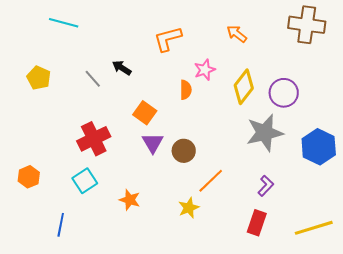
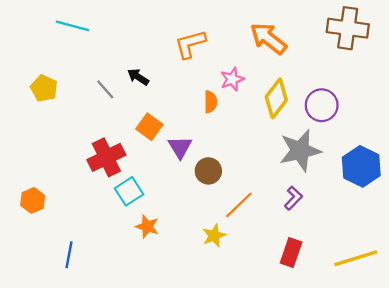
orange arrow: (237, 34) -> (268, 38), size x1.6
orange square: (145, 113) -> (149, 127), moved
purple triangle: (153, 143) -> (180, 147), moved
cyan square: (85, 181) -> (129, 191), moved
purple L-shape: (266, 186) -> (293, 198), moved

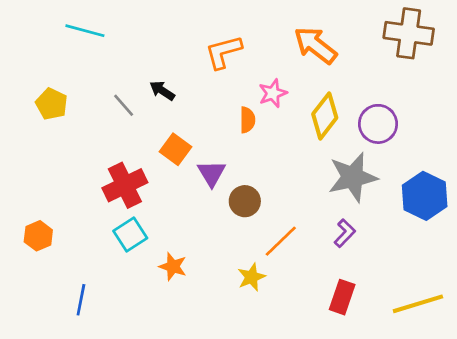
cyan square: (129, 191) -> (130, 234), moved

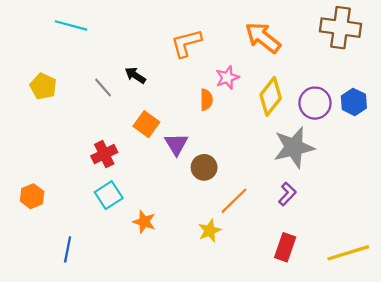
red cross: (125, 185) -> (104, 154), size x0.7
blue hexagon: (425, 196) -> (354, 102), moved, size x0.7

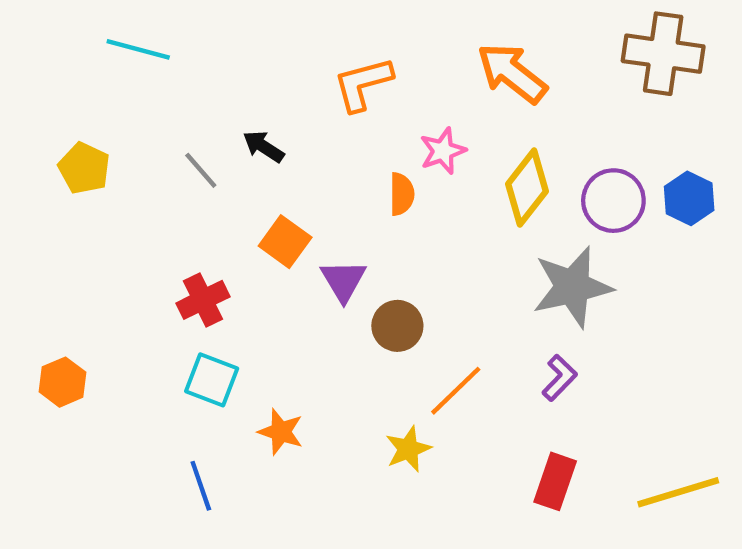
cyan square: (109, 195) -> (212, 380), turned -36
blue line: (68, 249) -> (201, 486), moved, turned -30

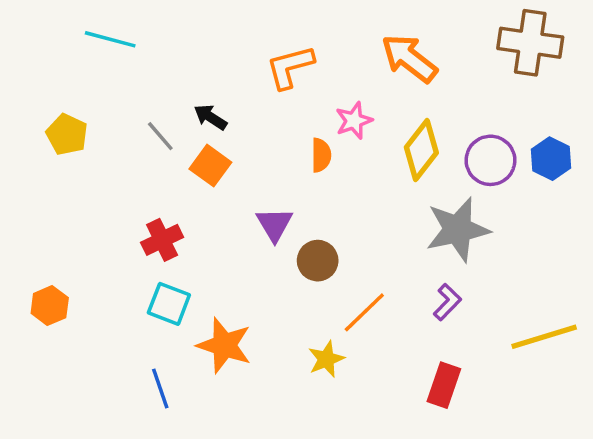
orange square: (285, 242) -> (210, 166), moved
orange star: (281, 432) -> (224, 345), size x1.5
yellow line: (678, 492) -> (544, 337), moved

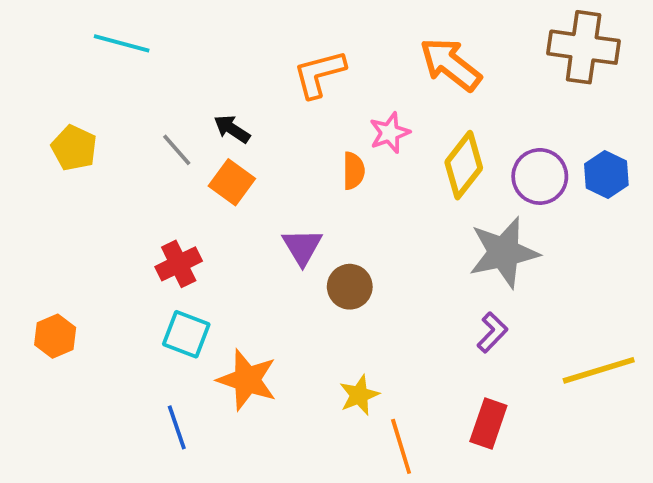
orange line: (364, 312) -> (401, 446), moved, turned -63

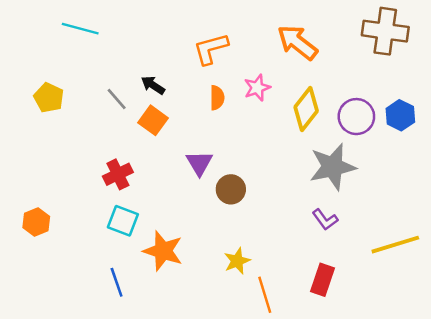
orange semicircle: (354, 171) -> (217, 98), moved
purple L-shape: (492, 332) -> (325, 219), turned 100

